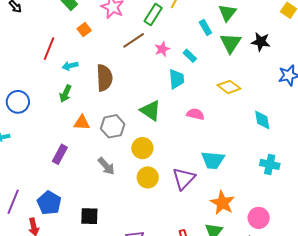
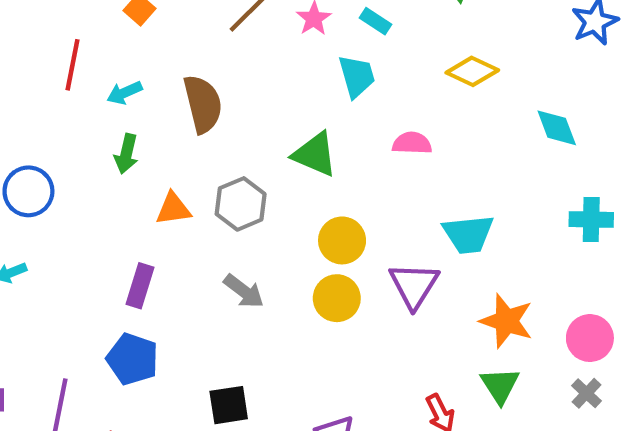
yellow circle: (142, 148) -> (342, 240), moved
blue pentagon: (49, 203) -> (133, 359), moved

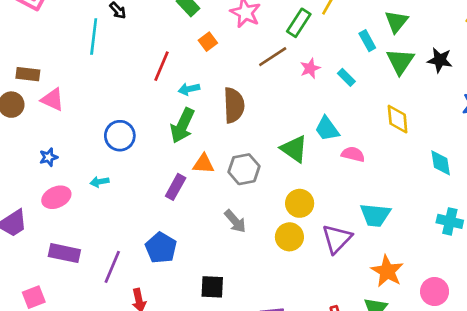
yellow diamond: (472, 71) -> (398, 119), turned 48
cyan trapezoid: (357, 76) -> (327, 129), moved, turned 148
green arrow: (126, 154) -> (182, 125), size x1.5
purple rectangle: (140, 286) -> (176, 187), moved

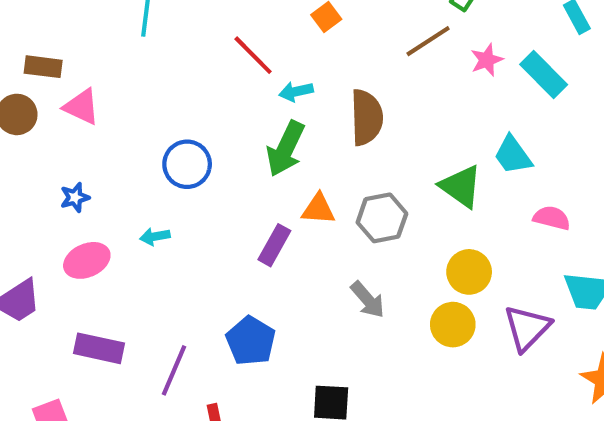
red line: (161, 66) -> (253, 55), turned -68
cyan rectangle: (346, 77) -> (544, 74), size x1.6
pink semicircle: (353, 154) -> (552, 218), moved

